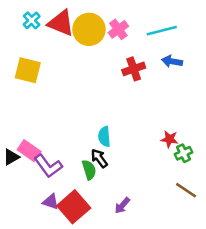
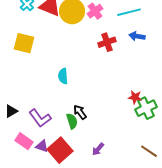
cyan semicircle: (104, 137) -> (63, 76), moved
pink rectangle: (29, 151) -> (24, 141), moved
green cross: (183, 153) -> (146, 108), size x1.5
brown line: (186, 190) -> (149, 151), moved

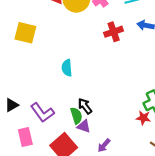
red star: (135, 97) -> (143, 118), moved
pink rectangle: (24, 141) -> (25, 137), turned 42
purple triangle: (42, 146) -> (84, 126), moved

